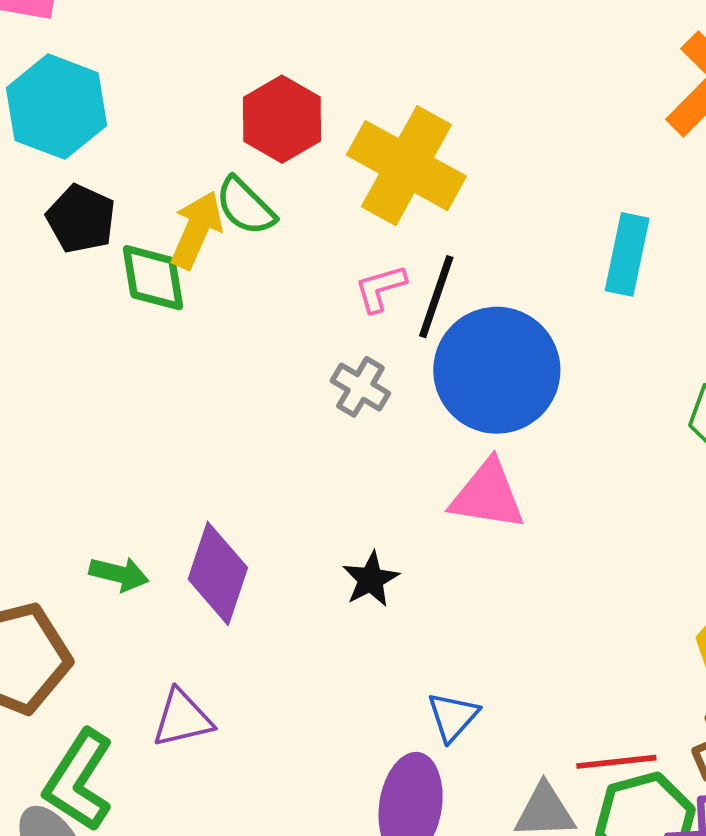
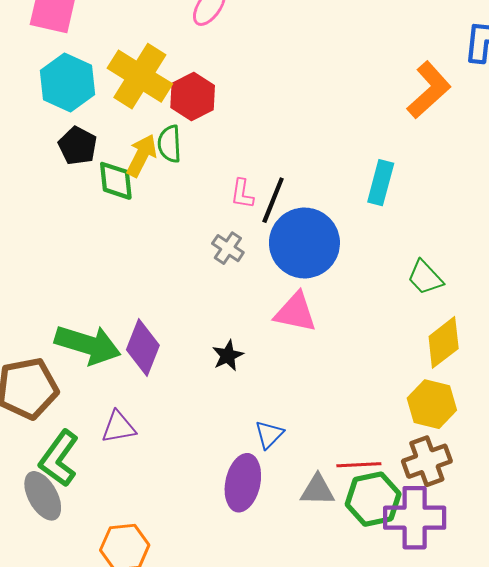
yellow cross: (406, 166) -> (140, 76), moved
green semicircle: (245, 206) -> (170, 144), turned 39
pink L-shape: (380, 288) -> (242, 194), turned -68
green arrow: (119, 574) -> (88, 345), size x2.0

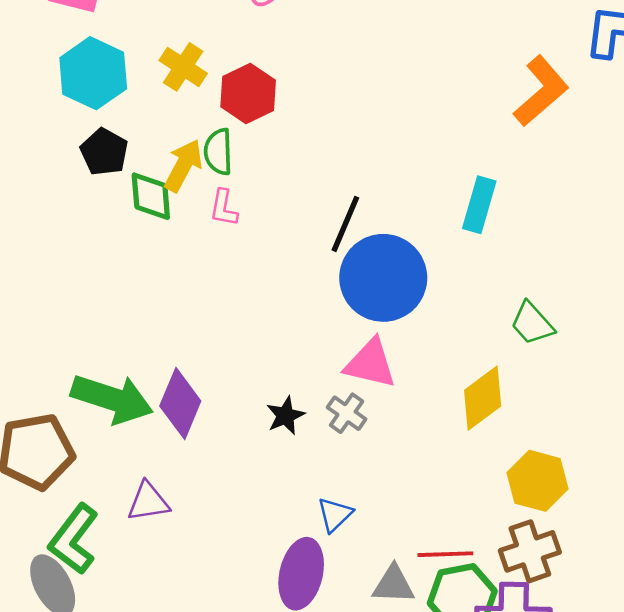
yellow cross: (140, 76) -> (183, 67), size x0.6
pink L-shape: (242, 194) -> (224, 208), moved
gray cross: (228, 248) -> (347, 413), moved
yellow diamond: (444, 342) -> (483, 398), moved

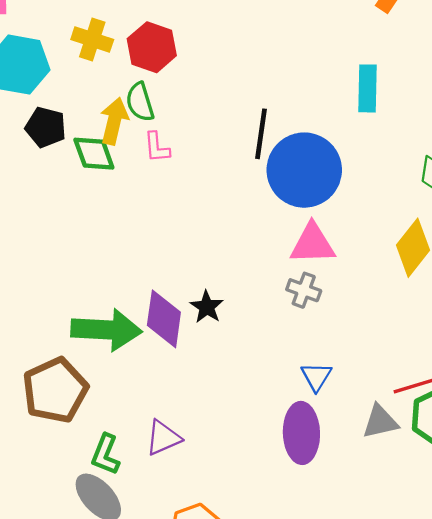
black star: (285, 416) -> (207, 307), moved
purple triangle: (148, 502) -> (163, 438), moved
green L-shape: (74, 539) -> (106, 454), size x0.7

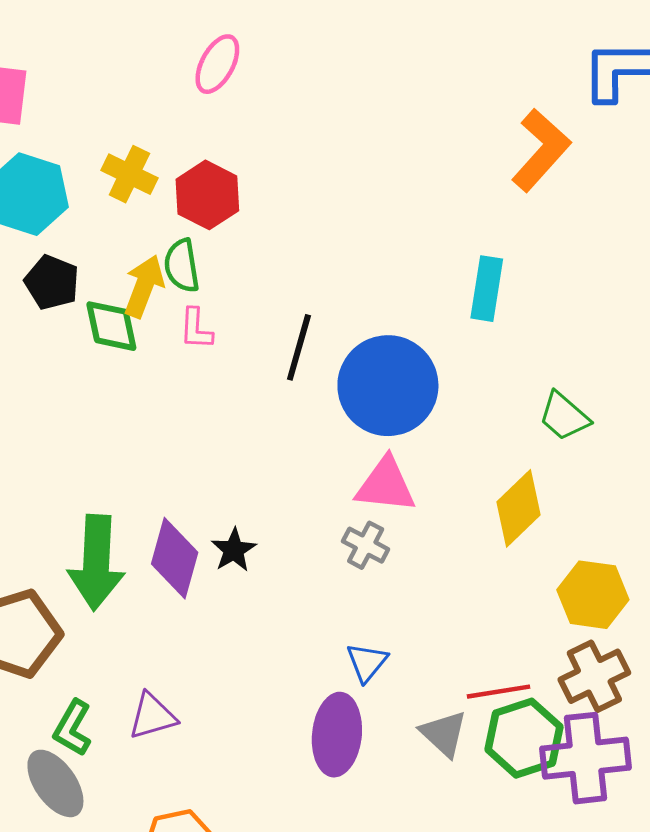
black line: (261, 134) -> (299, 347), moved
green arrow: (106, 330) -> (96, 562), turned 82
gray triangle: (380, 422) -> (444, 734), turned 48

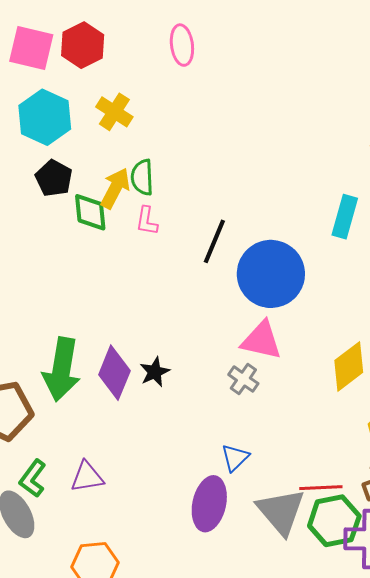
pink ellipse: (217, 64) -> (182, 45), turned -42
red hexagon: (207, 195) -> (83, 45), moved
gray triangle: (444, 734) -> (281, 511), size x1.5

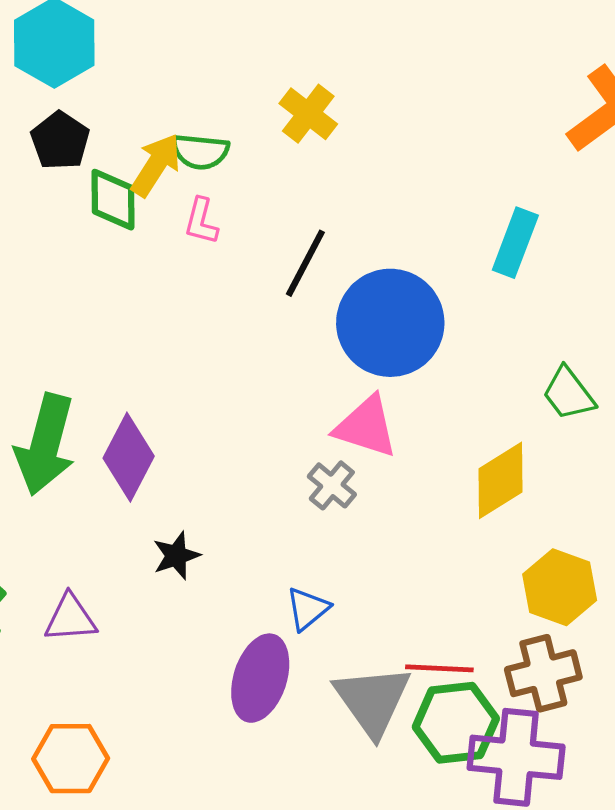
yellow cross: (114, 112) -> (308, 114), moved
green semicircle: (142, 177) -> (200, 152), turned -87
black star: (155, 372) -> (176, 556), moved

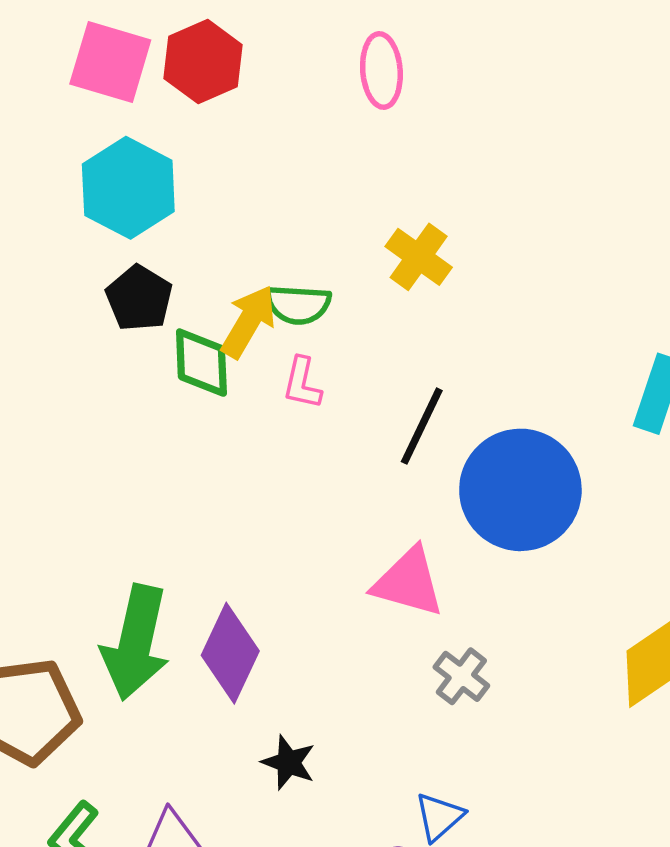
pink triangle: (366, 427) -> (408, 582), moved
black star: (176, 556) -> (289, 762), turned -30

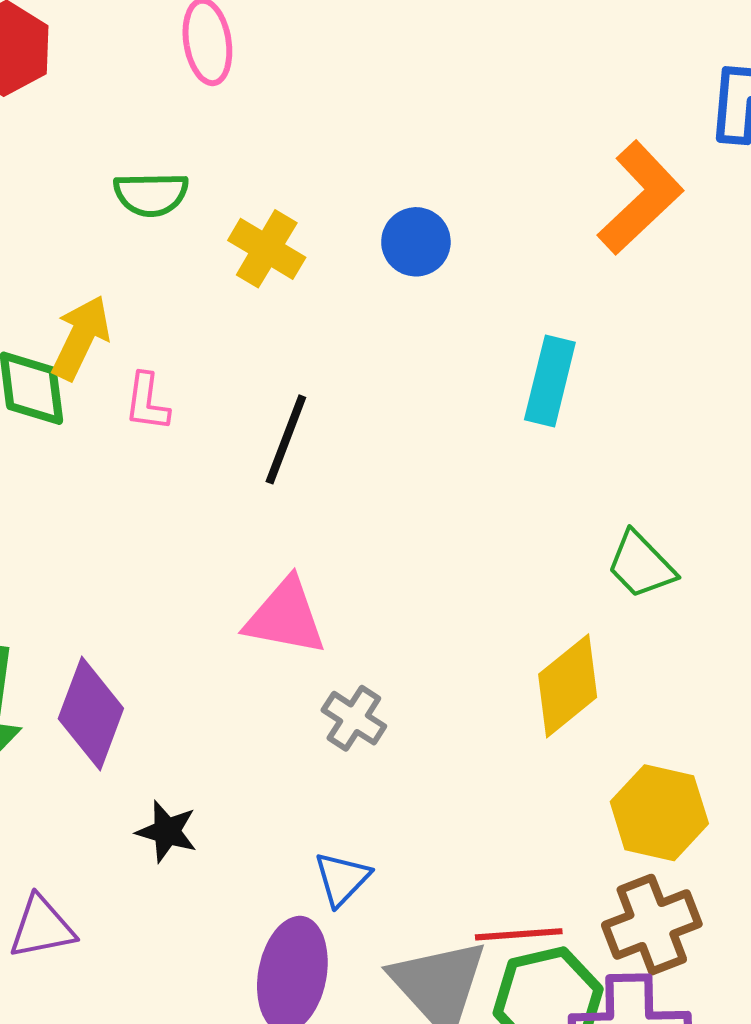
green semicircle: (298, 305) -> (151, 194), moved
blue circle: (520, 490) -> (416, 242), moved, size x0.5

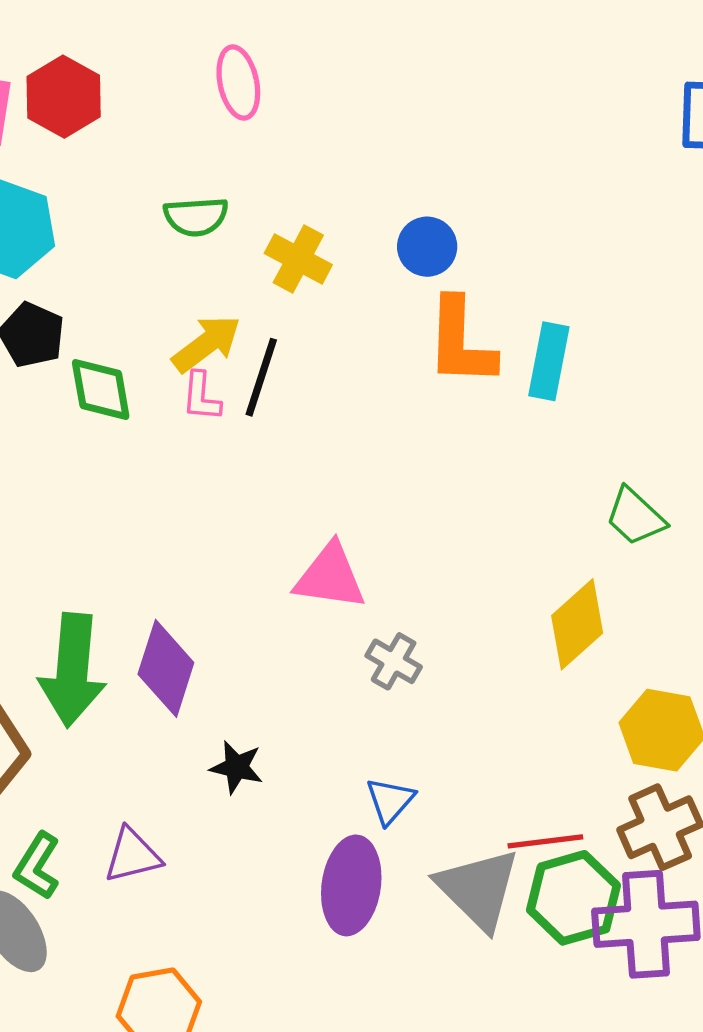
orange L-shape: (640, 198) -> (461, 342), moved, turned 138
yellow arrow: (81, 338) -> (207, 344), moved, turned 30
black line: (286, 439) -> (261, 377), moved

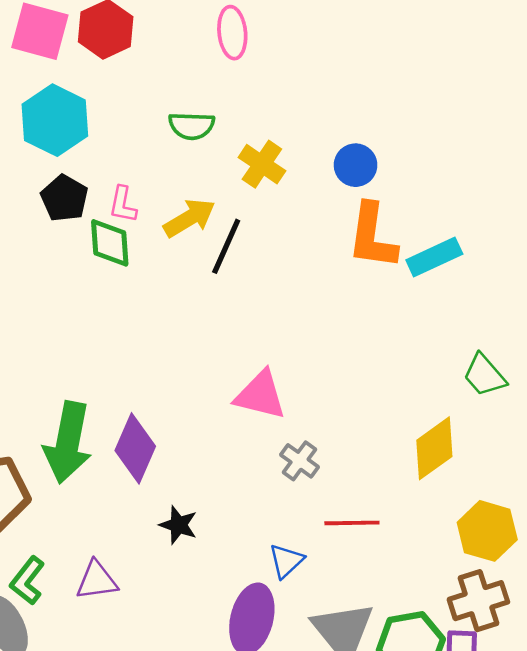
cyan rectangle: (549, 361) -> (434, 257), turned 48
pink L-shape: (201, 397) -> (123, 204), moved
red line: (545, 841) -> (352, 523), moved

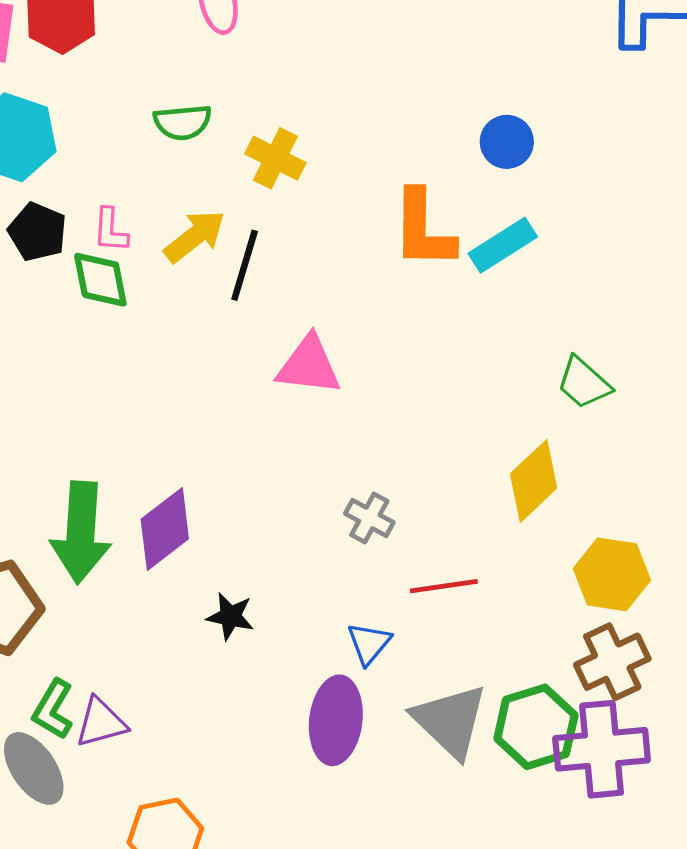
blue circle: (356, 165) -> (507, 142), moved
pink triangle: (260, 395) -> (309, 365), moved
purple diamond: (135, 448) -> (165, 529), turned 36
purple triangle: (97, 580) -> (101, 722), moved

